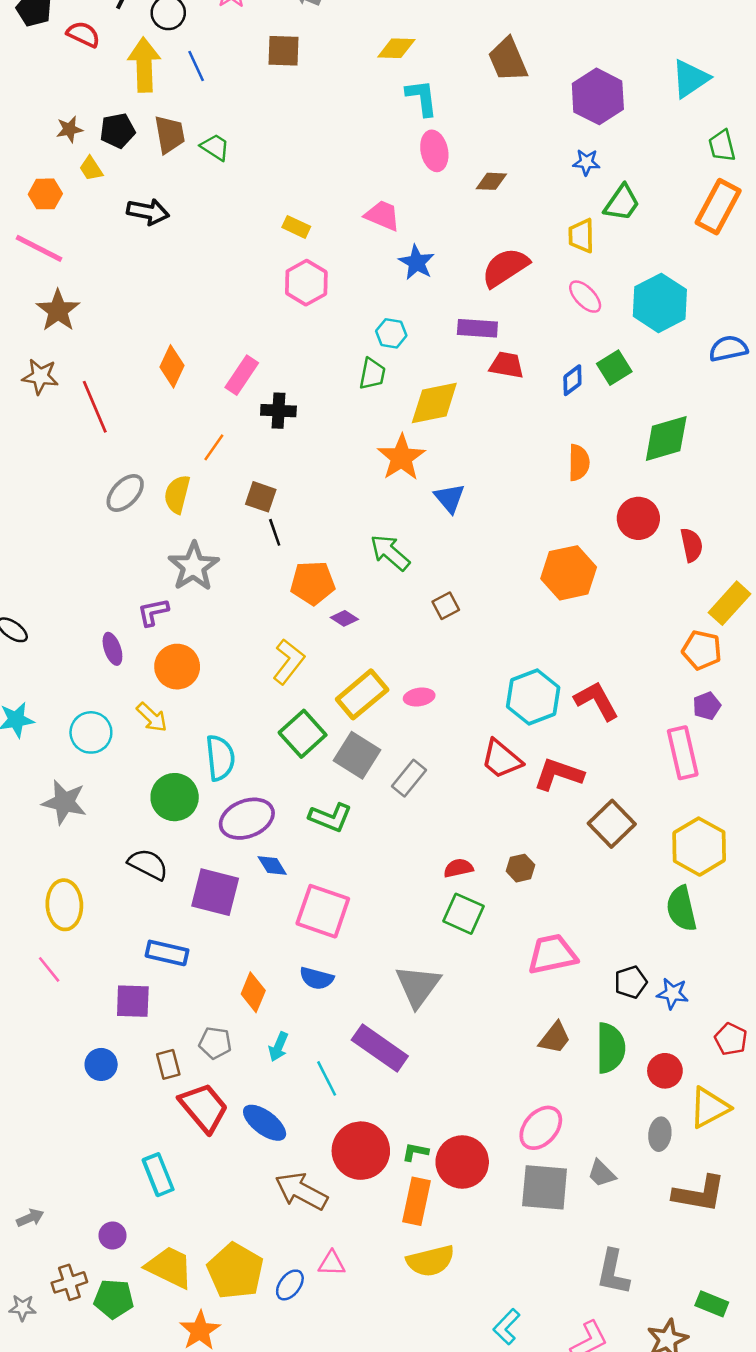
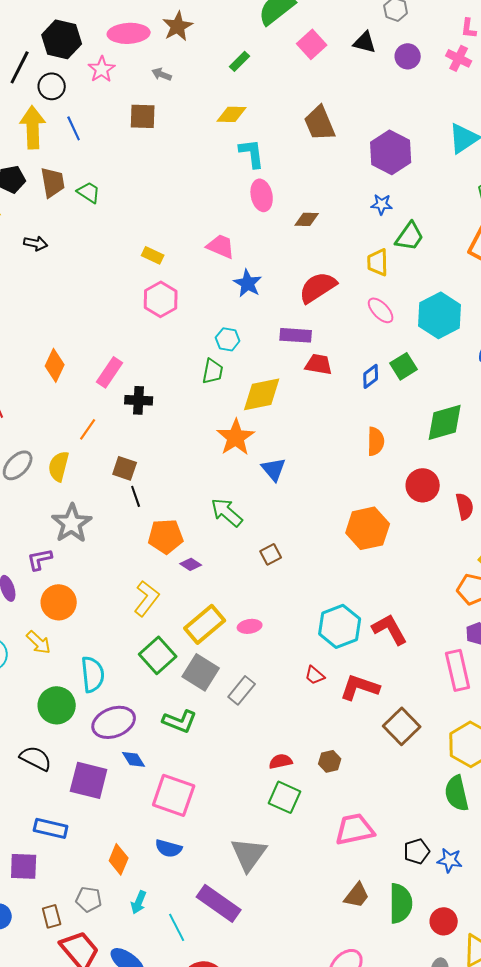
black arrow: (148, 212) -> (36, 243), size x0.7
red trapezoid: (501, 759) -> (315, 675), size x0.6

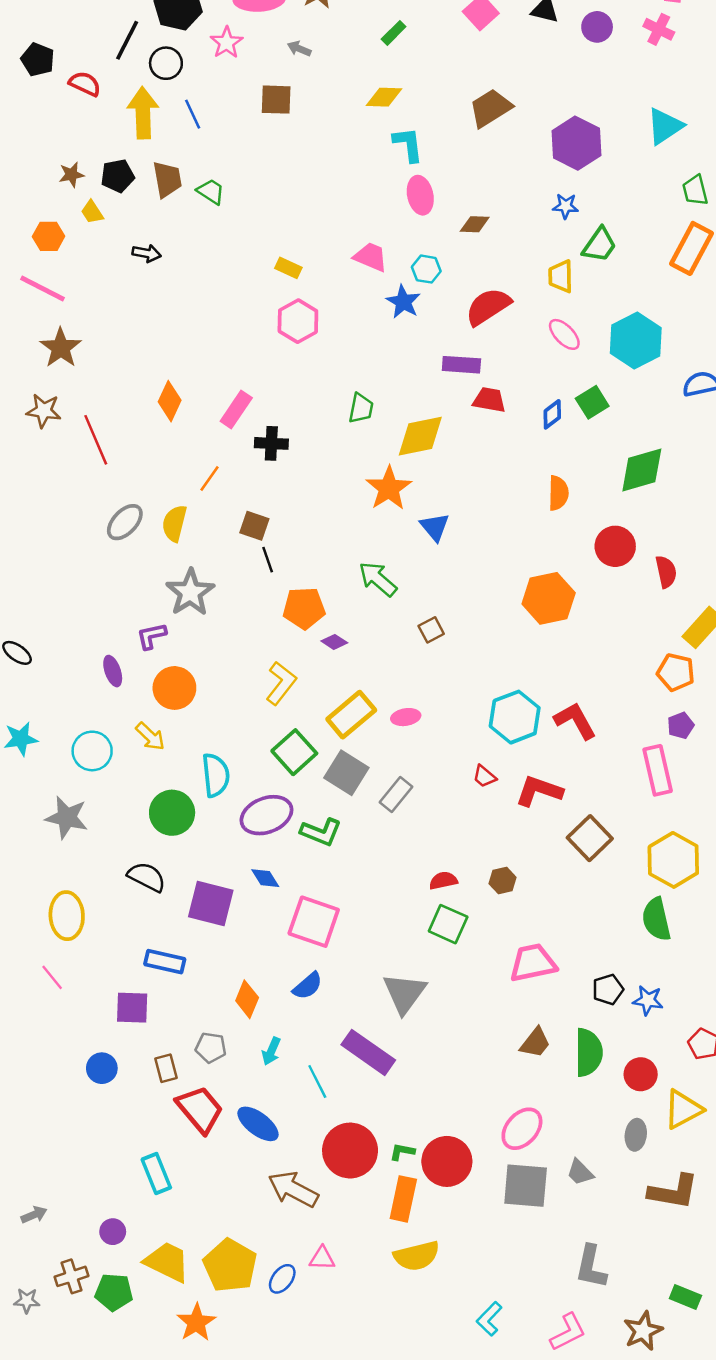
brown trapezoid: (320, 123) -> (490, 108), turned 81
cyan hexagon: (228, 339) -> (426, 269), moved
purple ellipse: (114, 722) -> (266, 815), moved
blue semicircle: (169, 848) -> (308, 986), turned -56

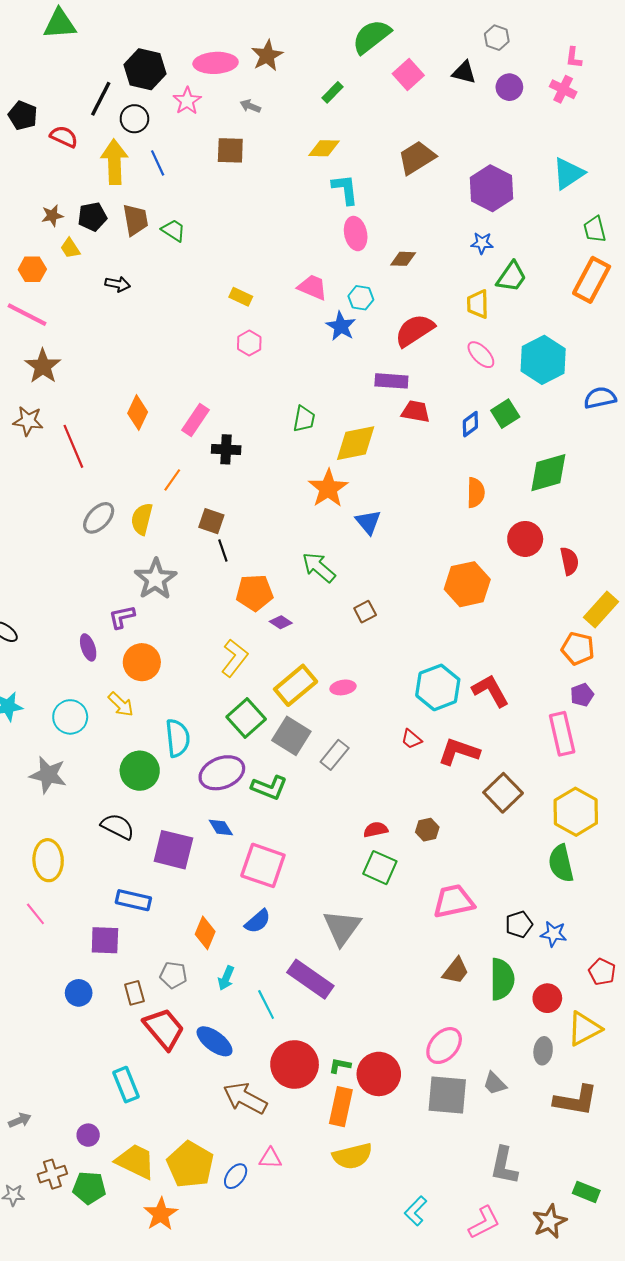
pink hexagon: (298, 321) -> (249, 343), size x0.7

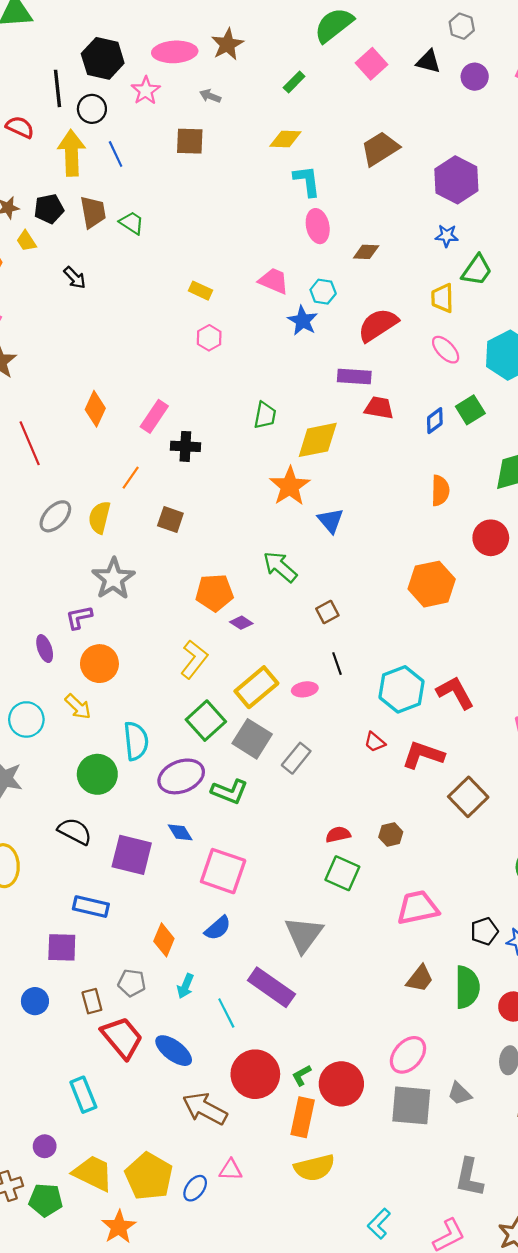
black line: (101, 99) -> (58, 88), turned -33
black arrow: (118, 284) -> (75, 278), turned 35
black line: (223, 551) -> (337, 664), moved
green L-shape: (340, 1066) -> (302, 1075), turned -40

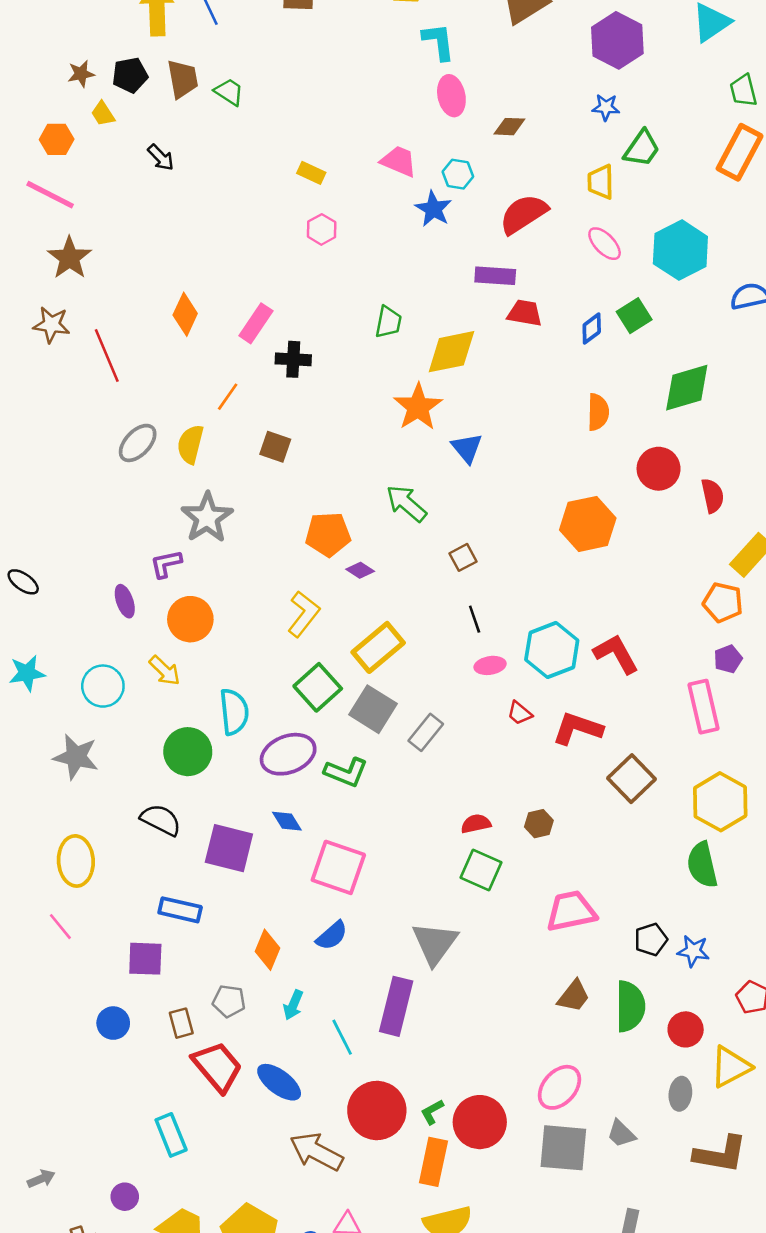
pink ellipse: (305, 689) -> (490, 665), moved
purple rectangle: (271, 987) -> (396, 1006), turned 69

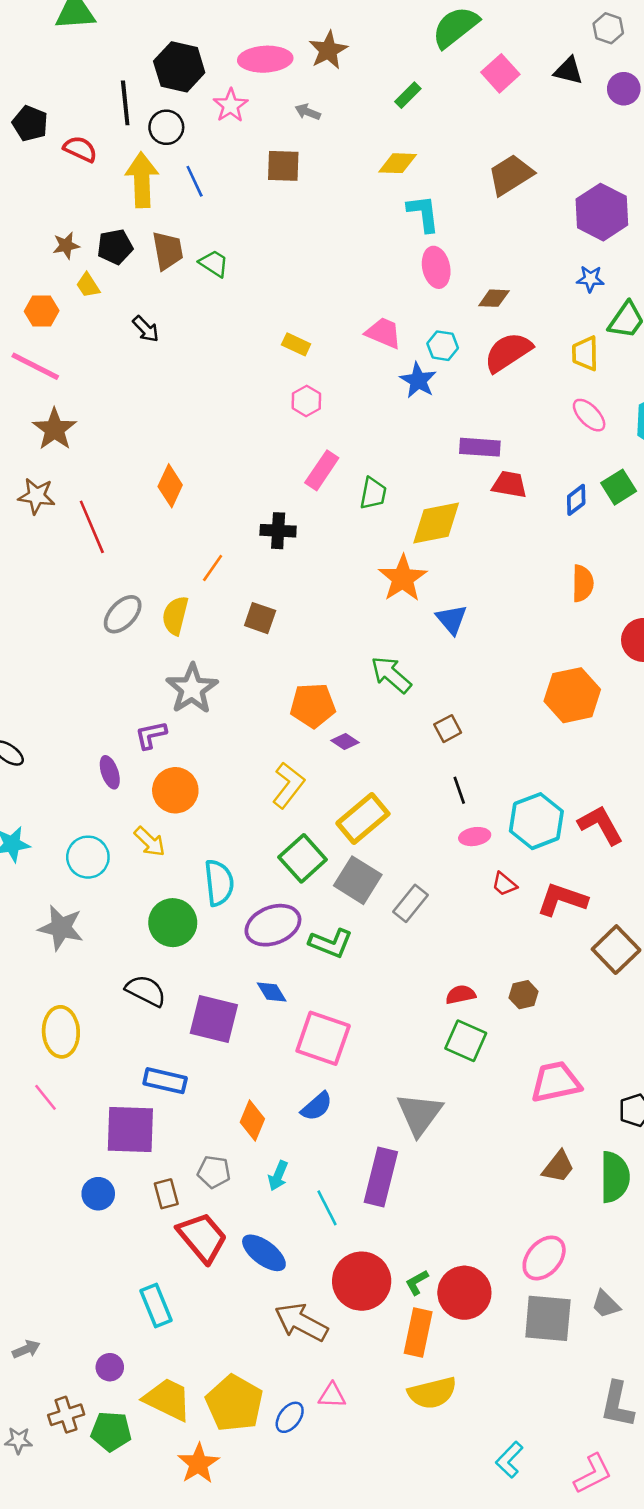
red semicircle: (523, 214) -> (508, 352), moved
pink rectangle: (256, 323) -> (322, 470), moved
purple square: (145, 959) -> (130, 1129), size x1.4

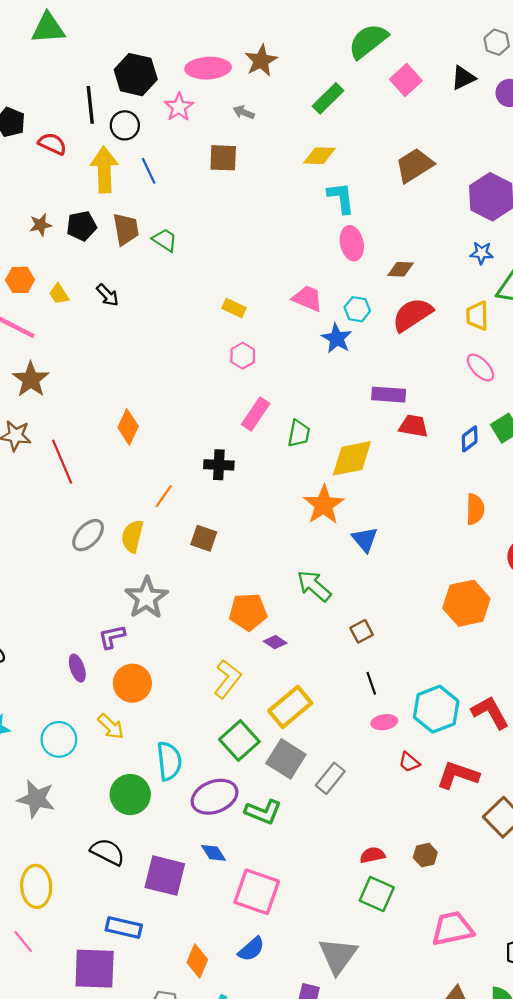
black triangle: (568, 71) -> (463, 78), turned -40
green rectangle: (408, 95) -> (328, 98), size x1.4
yellow trapezoid: (88, 285) -> (59, 294), moved

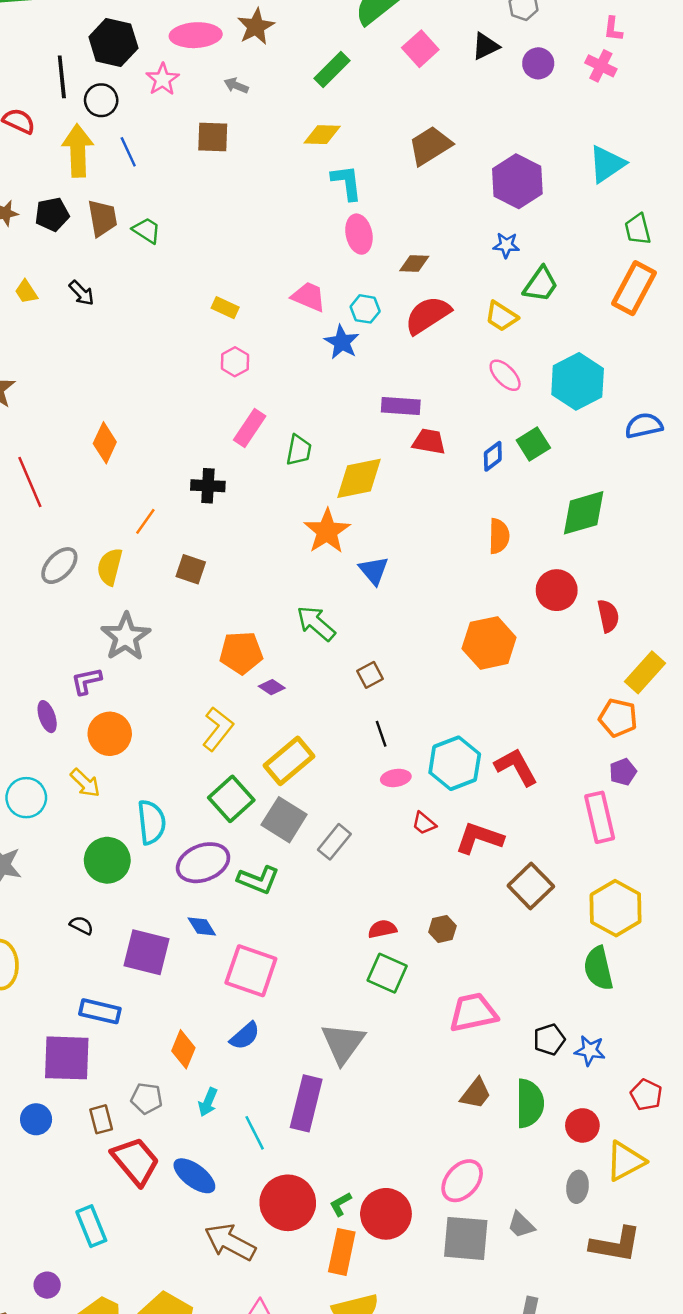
yellow trapezoid: (477, 316) -> (501, 316), turned -56
black semicircle: (108, 852) -> (81, 925), size x0.6

